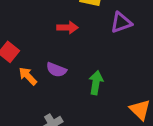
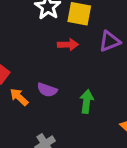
red arrow: (67, 27) -> (68, 45), moved

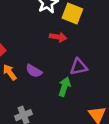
purple triangle: (110, 41) -> (79, 67), moved

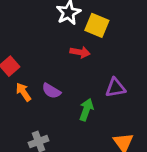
purple triangle: (79, 67) -> (115, 88), moved

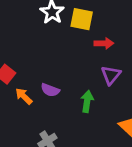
red arrow: (80, 52) -> (104, 43), moved
purple triangle: (115, 88) -> (111, 75), turned -30

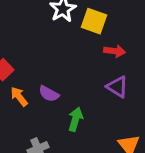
purple triangle: (111, 75) -> (117, 87), turned -45
green arrow: (87, 101) -> (75, 119), moved

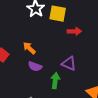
purple triangle: (117, 87) -> (69, 63), moved
orange arrow: (19, 97) -> (29, 48), moved

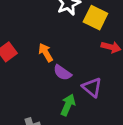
purple semicircle: (35, 66) -> (62, 73), moved

